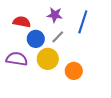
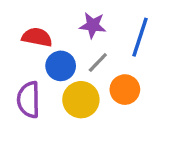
purple semicircle: (17, 59) -> (29, 100), turned -100
orange circle: (74, 71) -> (125, 90), moved

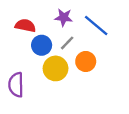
blue line: (140, 37) -> (96, 26), turned -68
purple semicircle: (29, 100) -> (16, 85), moved

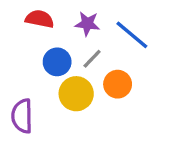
red semicircle: (25, 26) -> (40, 19), moved

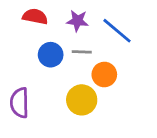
gray line: (92, 59) -> (82, 52), turned 48
yellow circle: (76, 94) -> (82, 100), moved

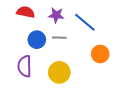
orange circle: (104, 74) -> (100, 54), moved
purple semicircle: (20, 103) -> (25, 66), moved

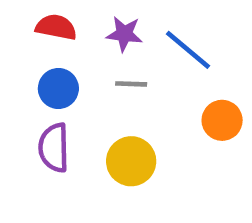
blue circle: (37, 40) -> (58, 88), moved

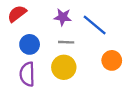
red semicircle: (56, 27) -> (17, 14), moved, turned -48
yellow circle: (131, 161) -> (64, 67), moved

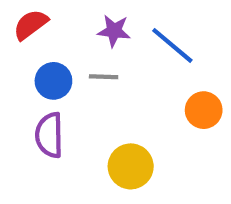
gray line: (66, 42) -> (104, 77), moved
yellow circle: (64, 67) -> (131, 166), moved

